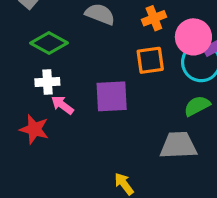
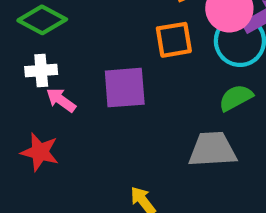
red star: (34, 129) -> (40, 152), moved

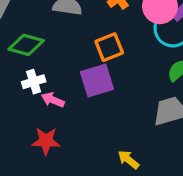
orange square: (174, 40) -> (109, 47), moved

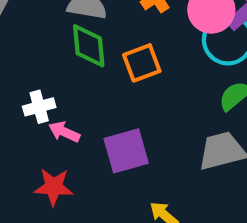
green diamond: (26, 45) -> (89, 46), moved, turned 68
purple square: (97, 81) -> (126, 151), moved

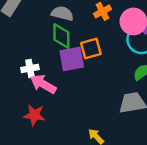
pink arrow: (64, 132) -> (43, 84), size x1.5
purple square: (126, 151) -> (72, 59), moved

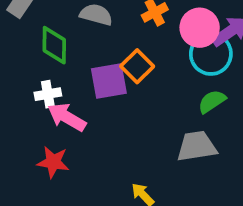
green diamond: (61, 36) -> (54, 45), moved
orange square: (91, 48) -> (137, 66), turned -30

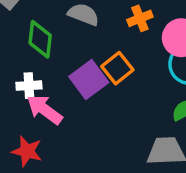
purple square: (109, 81) -> (89, 79), turned -33

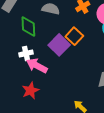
red star: (27, 151) -> (30, 91), turned -30

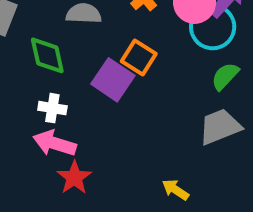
white cross: (26, 53) -> (52, 108), turned 32
pink arrow: (37, 66) -> (55, 143), moved

